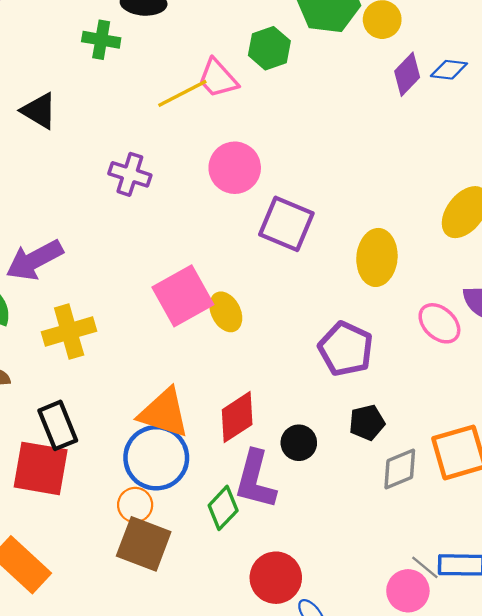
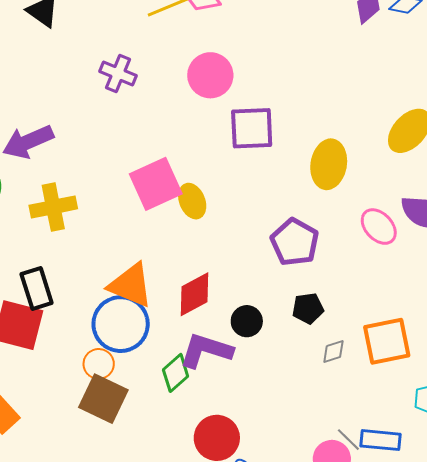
purple square: (286, 224) -> (252, 128), turned -30
gray diamond: (400, 469) -> (333, 351), size x0.7
purple L-shape: (255, 480) -> (206, 350), turned 88

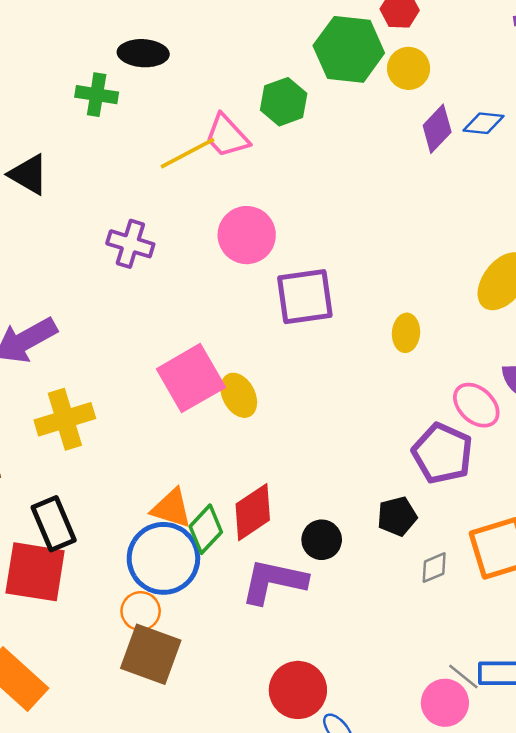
yellow ellipse: (329, 164) -> (406, 333), size x0.6
purple pentagon: (295, 242) -> (442, 453), moved
orange triangle: (131, 285) -> (171, 508), size x0.7
green diamond: (176, 373) -> (206, 529), moved

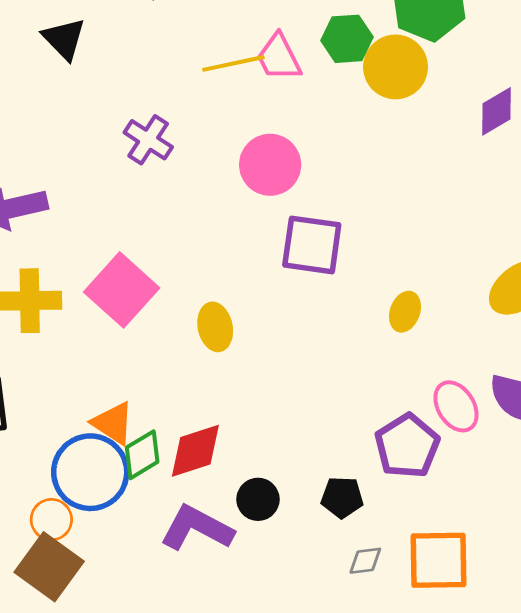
yellow circle: (409, 68) -> (396, 67), moved, size x1.4
pink square: (191, 378) -> (122, 290), moved, turned -34

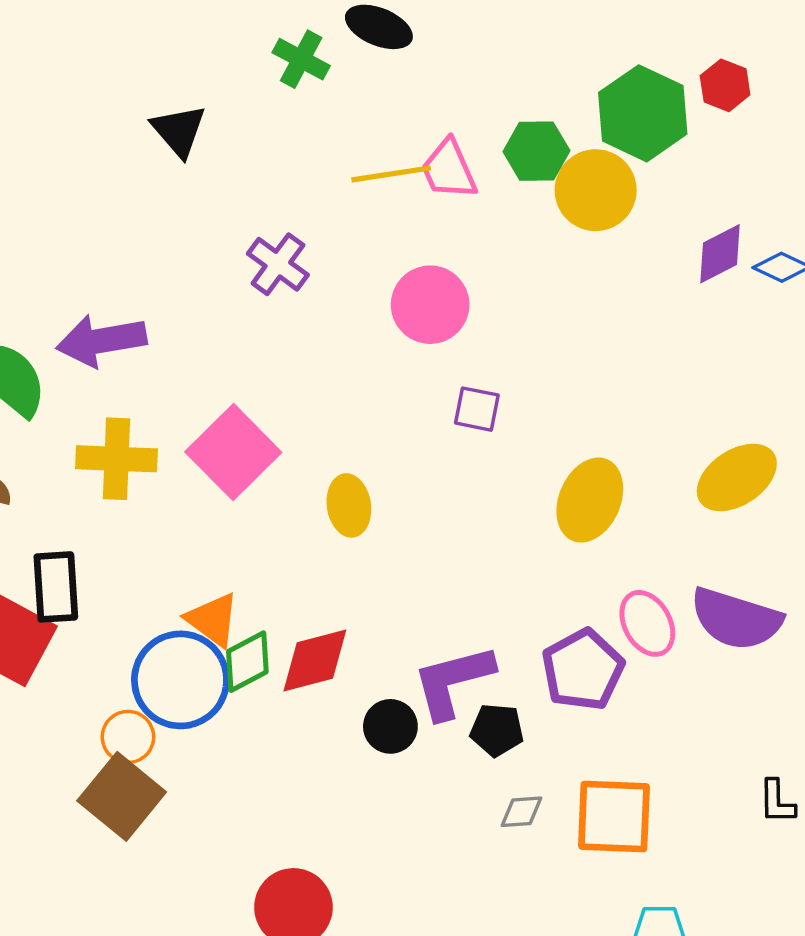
purple square: (312, 245) -> (477, 409), size x0.6
yellow ellipse: (405, 312) -> (590, 500), size x1.6
purple L-shape: (197, 528) -> (453, 681), moved, turned -46

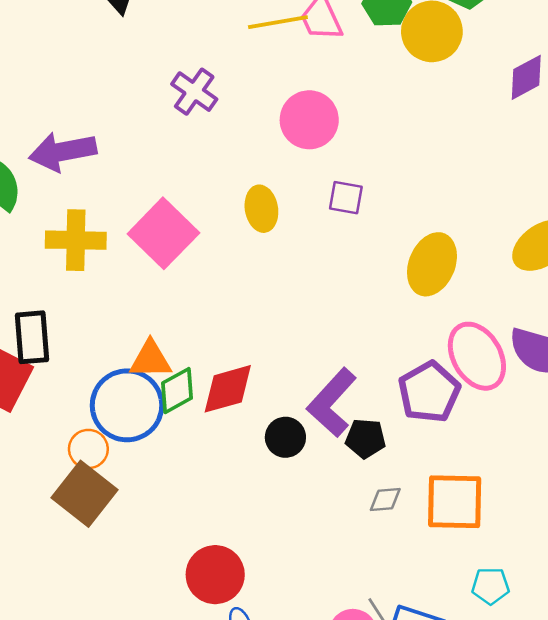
yellow ellipse: (349, 505) -> (261, 209), moved
orange triangle: (213, 620) -> (150, 360), turned -36
pink ellipse: (647, 623) -> (477, 356), size x1.4
purple L-shape: (453, 681) -> (332, 403), turned -32

